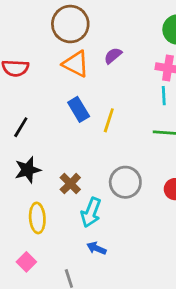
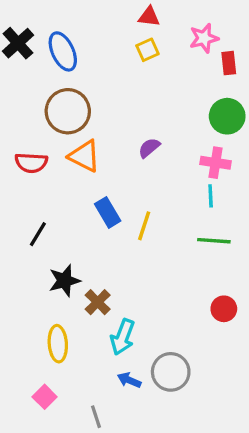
brown circle: (70, 24) -> (68, 111), moved
orange triangle: (76, 64) -> (84, 156), moved
black star: (28, 170) -> (64, 281), moved
gray circle: (125, 182) -> (171, 372), moved

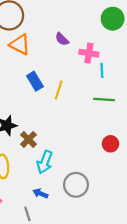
purple semicircle: (149, 148) -> (62, 39), turned -96
pink cross: (216, 163) -> (89, 53), moved
blue arrow: (129, 380) -> (40, 193), moved

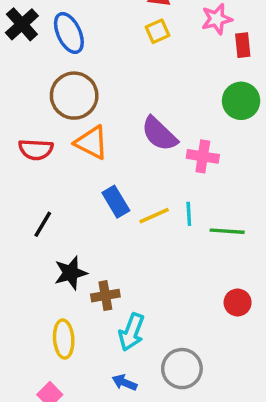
purple semicircle: (62, 39) -> (159, 134), size x1.6
cyan line: (102, 70) -> (189, 214), moved
yellow line: (59, 90) -> (154, 216), turned 48
brown cross: (28, 139) -> (105, 296), turned 35

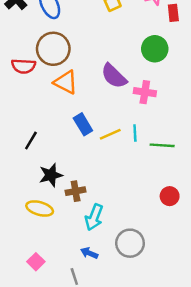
green circle: (241, 101) -> (155, 49), moved
red semicircle: (36, 149) -> (24, 66), moved
yellow ellipse: (64, 339) -> (40, 208), moved, turned -70

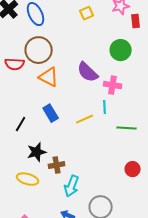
blue rectangle: (83, 124) -> (51, 113), moved
cyan line: (135, 133) -> (105, 107), moved

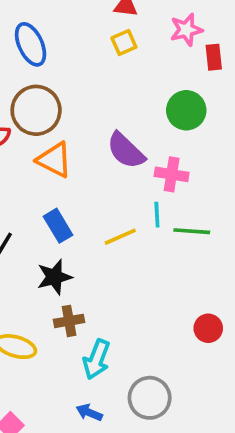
green line: (127, 128) -> (192, 231), moved
black star: (37, 152) -> (54, 277), moved

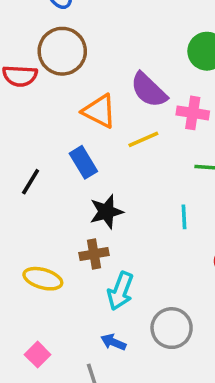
orange triangle: (54, 160) -> (99, 111), moved
cyan line: (157, 215) -> (184, 217), moved
yellow line: (120, 237) -> (143, 139), moved
black star: (54, 277) -> (106, 212), moved

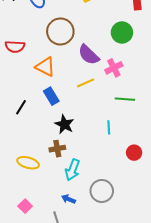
brown circle: (62, 51) -> (60, 31), moved
orange triangle: (99, 111) -> (45, 67), moved
pink cross: (193, 113) -> (114, 68), turned -36
black star: (106, 212) -> (64, 124), turned -30

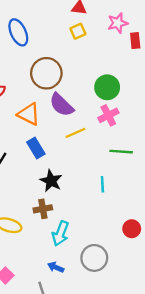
green circle: (122, 33) -> (107, 87), moved
purple semicircle: (89, 55) -> (62, 105), moved
red circle: (134, 153) -> (132, 229), moved

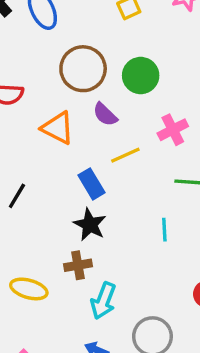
green circle: (107, 87) -> (141, 76), moved
purple semicircle: (62, 105) -> (105, 114), size x0.7
blue rectangle: (36, 148) -> (91, 184), moved

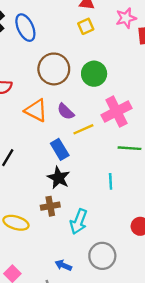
purple semicircle: (105, 114) -> (66, 112), moved
pink cross: (173, 130) -> (116, 112), size x1.4
cyan arrow: (103, 301) -> (79, 222), moved

